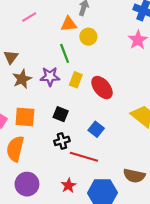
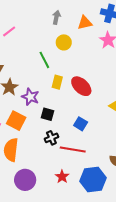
orange triangle: (69, 24) -> (85, 23), moved
purple star: (50, 77) -> (30, 97), moved, turned 30
orange square: (25, 117) -> (16, 121), turned 30

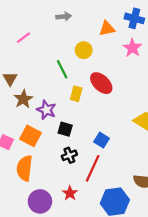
gray arrow: (56, 17) -> (64, 17), moved, turned 72
red ellipse: (81, 86) -> (101, 83), moved
red line: (73, 149) -> (93, 168), turned -75
red star: (62, 177) -> (70, 193), moved

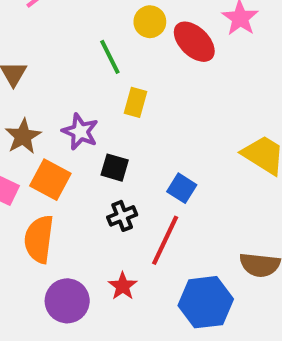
red ellipse: (101, 83) -> (194, 42), moved
brown star: (23, 99) -> (23, 136), moved

